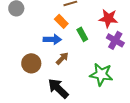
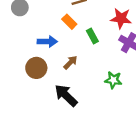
blue arrow: (52, 39) -> (47, 42), moved
green star: (101, 74) -> (113, 80), size x0.7

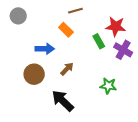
green rectangle: (92, 36) -> (99, 41), moved

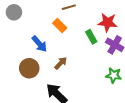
blue arrow: (45, 49) -> (39, 44), turned 48
green star: (108, 86) -> (114, 75), moved

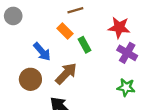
green rectangle: (91, 37) -> (85, 45), moved
brown arrow: (61, 63) -> (66, 74), size x1.5

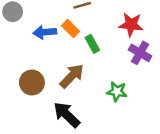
blue arrow: (42, 52) -> (45, 32), moved, turned 126
green star: (126, 87) -> (117, 92), moved

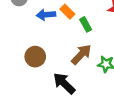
brown arrow: (72, 76) -> (81, 54), moved

